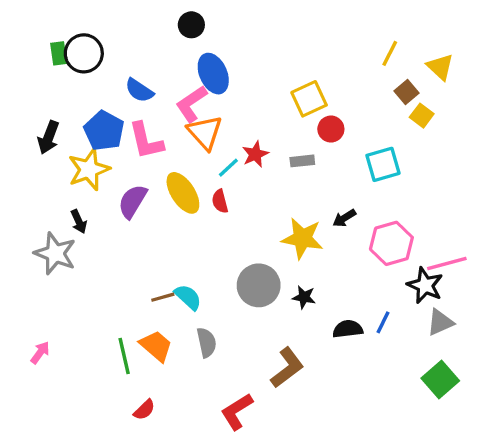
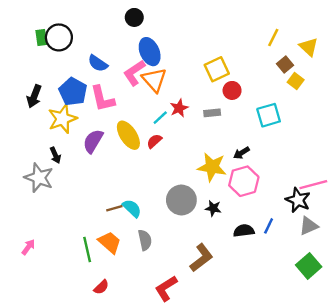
orange triangle: (205, 132) -> (154, 80), moved
red semicircle: (220, 201) -> (154, 141), turned 63
pink hexagon: (391, 243) -> (244, 181), moved

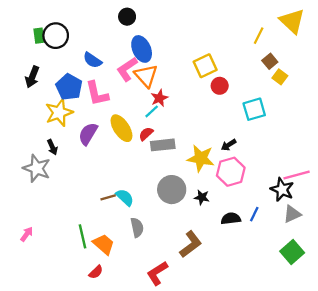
yellow triangle: (309, 47) -> (292, 21), moved, size x1.4
black arrow: (34, 96) -> (32, 77), moved
red star: (179, 108) -> (159, 98), moved
gray rectangle: (212, 113) -> (163, 145), moved, size x1.5
orange trapezoid: (110, 242) -> (104, 244), moved

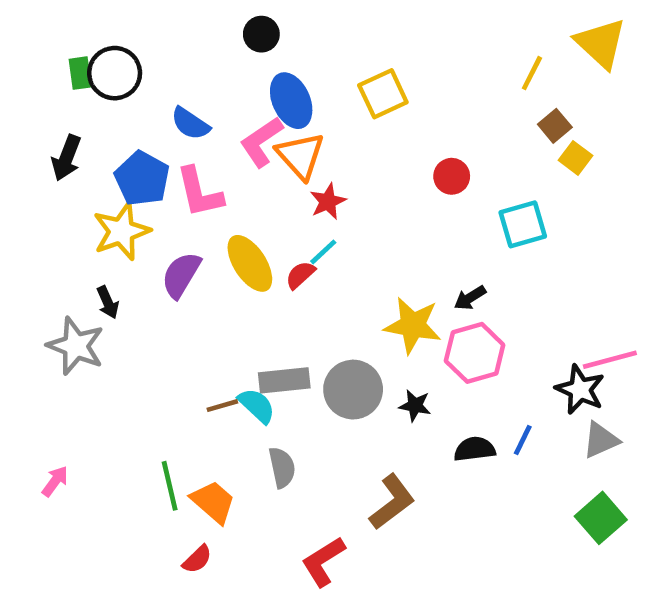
yellow square: (205, 66) -> (383, 94), moved
cyan line: (152, 111) -> (323, 252), moved
gray rectangle: (163, 145) -> (284, 380), moved

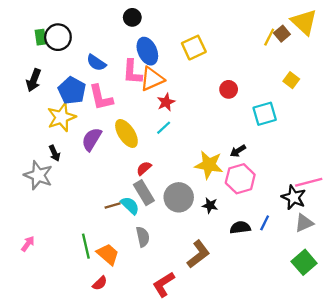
brown square: (555, 126) -> (282, 34), moved
pink L-shape: (261, 142) -> (132, 72), turned -52
orange triangle: (300, 156) -> (152, 79), turned 48
red semicircle: (300, 275) -> (144, 168), moved
gray rectangle: (284, 380) -> (144, 193), turned 65

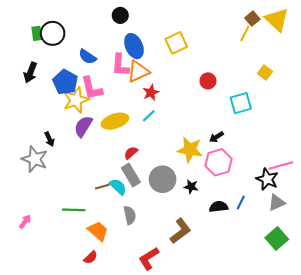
brown square: (282, 34) -> (252, 19), moved
yellow star: (61, 117) -> (76, 100), moved
yellow ellipse: (126, 133) -> (115, 121), turned -75
green line: (86, 246) -> (74, 210), moved, turned -75

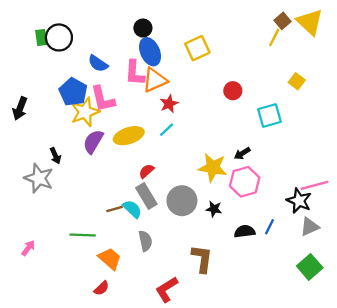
black circle: (120, 15) -> (143, 28), moved
black arrow: (30, 72) -> (20, 108), moved
brown L-shape: (180, 231) -> (202, 259), turned -45

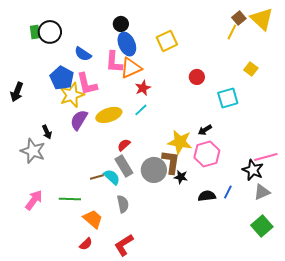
pink arrow: (28, 248) -> (34, 200), moved, size x1.5
brown L-shape: (202, 259) -> (171, 162), moved
red L-shape: (167, 289) -> (124, 245), moved

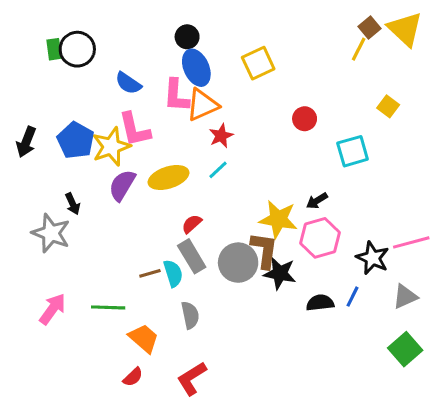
blue pentagon: (62, 78) -> (76, 140), moved
black star: (253, 170) -> (373, 258), moved
cyan semicircle: (112, 177) -> (173, 273), turned 30
black star: (181, 177) -> (280, 273), size x1.5

